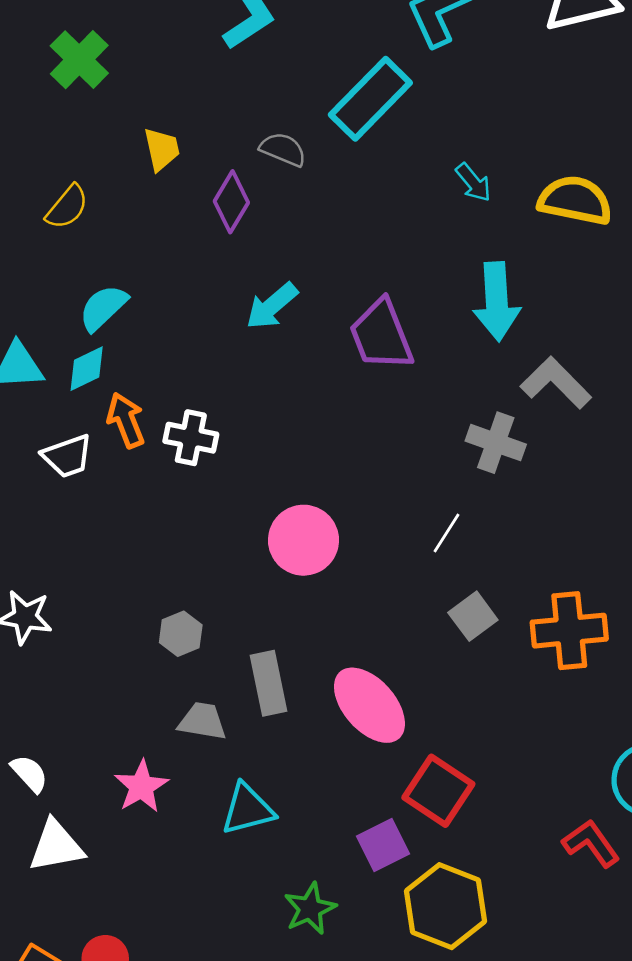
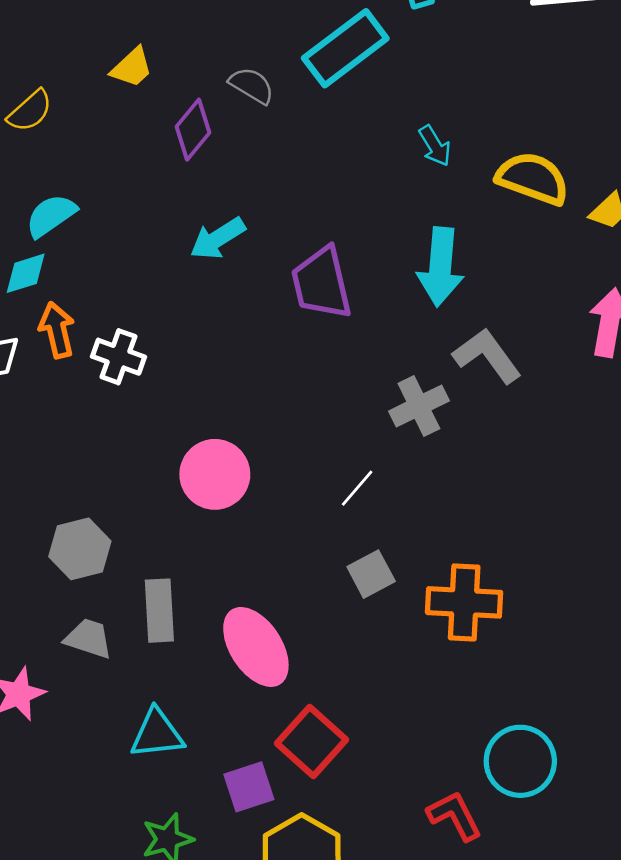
yellow trapezoid: (162, 149) -> (132, 68), turned 51
gray cross: (496, 443) -> (419, 406), turned 36
gray hexagon: (181, 634) -> (80, 549), size x1.4
cyan triangle: (248, 809) -> (157, 734), moved

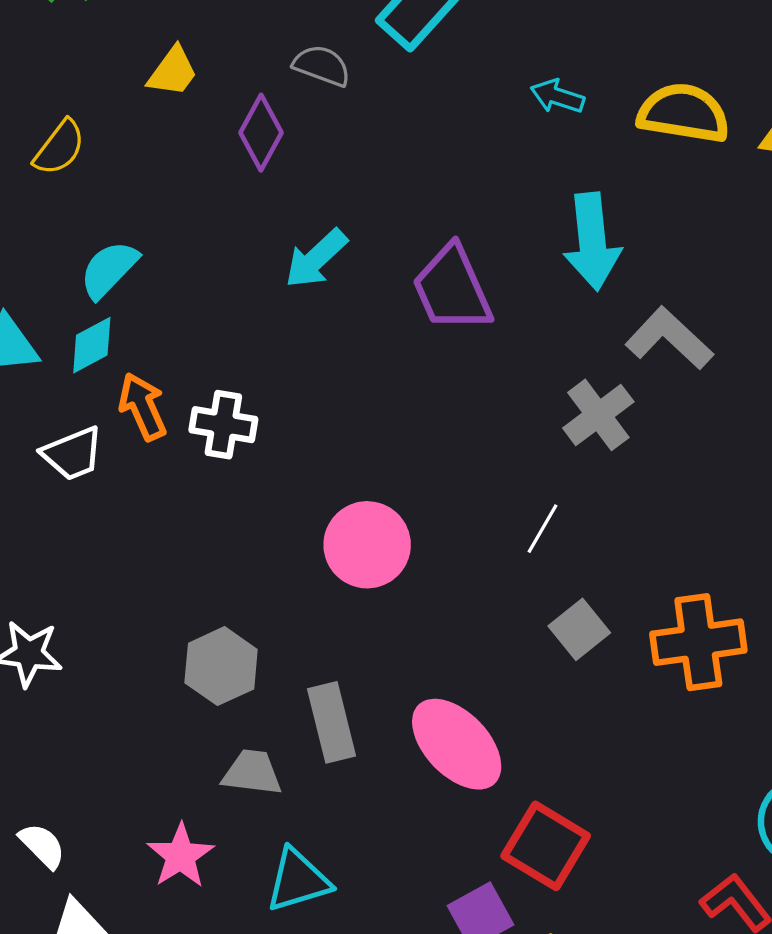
cyan arrow: (435, 146) -> (557, 96), turned 150
cyan triangle: (157, 734) -> (298, 880), moved

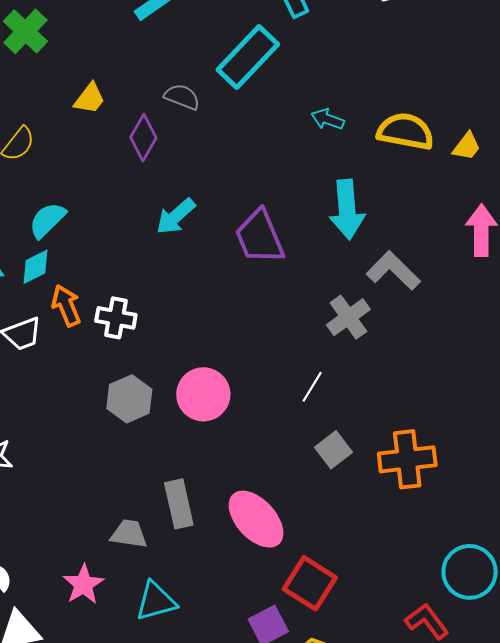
gray hexagon: (221, 666) -> (129, 399), moved

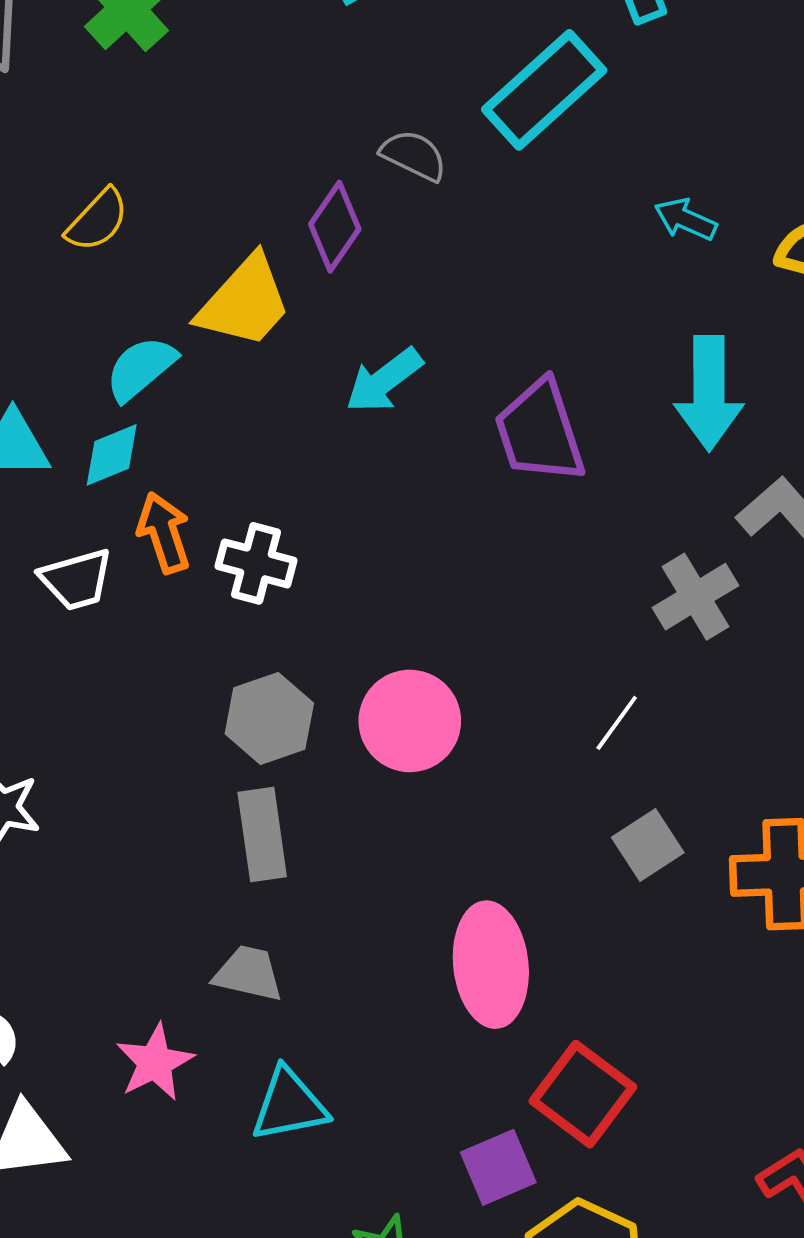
yellow trapezoid: (90, 98) -> (245, 302), moved, size x1.6
gray rectangle: (179, 504) -> (262, 835), moved
pink ellipse: (256, 519) -> (491, 965), turned 32

